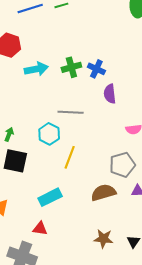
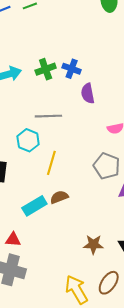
gray pentagon: (122, 165) -> (107, 166), turned -30
brown semicircle: (103, 193) -> (59, 197), moved, size x0.7
red triangle: (40, 229) -> (13, 240), moved

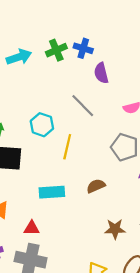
gray line: (48, 116) -> (83, 106), moved, turned 50
brown semicircle: (59, 197) -> (96, 186), moved
cyan rectangle: (34, 206) -> (52, 192), turned 30

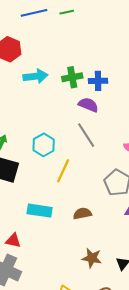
blue cross: (83, 48) -> (98, 81), turned -30
purple semicircle: (101, 73) -> (88, 105), moved, turned 114

